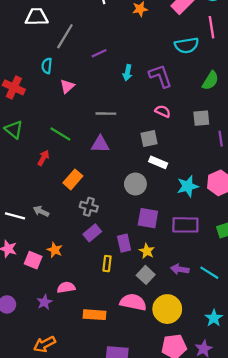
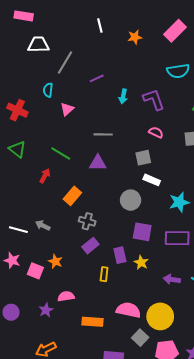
gray square: (146, 275) -> (140, 338), moved

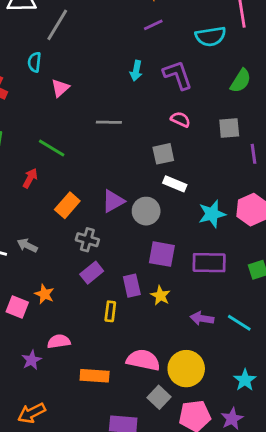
purple line: (97, 78) -> (153, 25), moved
purple triangle: (98, 163) -> (113, 201), moved, turned -30

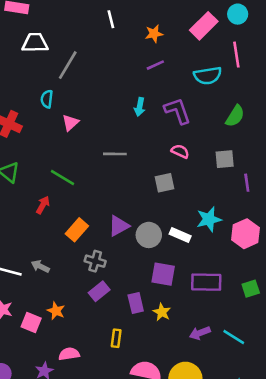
white rectangle: (175, 184) -> (180, 235), moved
cyan star: (212, 214) -> (209, 219), moved
yellow rectangle: (110, 311) -> (116, 338), moved
purple arrow: (202, 318) -> (200, 333), turned -30

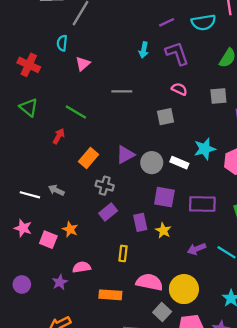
purple line: (155, 65) -> (167, 22), moved

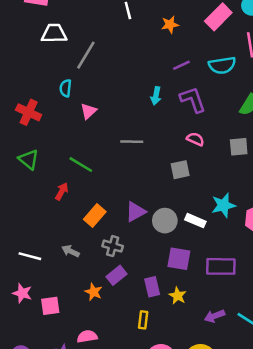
gray arrow: (56, 190) -> (71, 251), moved
orange star: (70, 229) -> (94, 292), moved
pink square: (48, 240) -> (50, 306), turned -30
yellow rectangle: (123, 253) -> (143, 320), moved

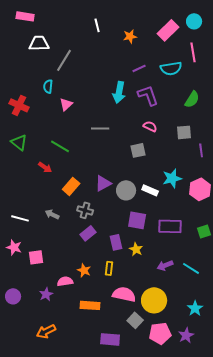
cyan arrow: (156, 96) -> (119, 92), size x1.5
red arrow: (62, 191) -> (45, 167), turned 96
orange star: (94, 292) -> (84, 270), moved

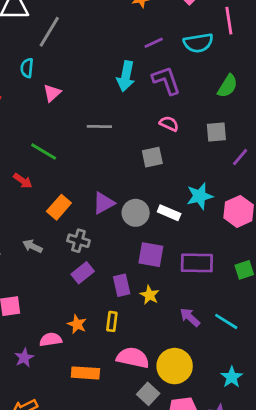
purple line: (201, 150) -> (240, 157), turned 48
purple arrow: (165, 265) -> (190, 317), turned 63

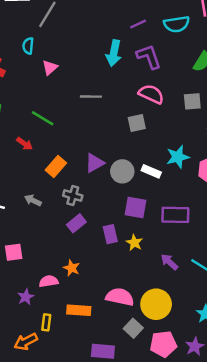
pink semicircle: (169, 124) -> (151, 94), size x1.5
yellow rectangle: (112, 321) -> (46, 322), moved

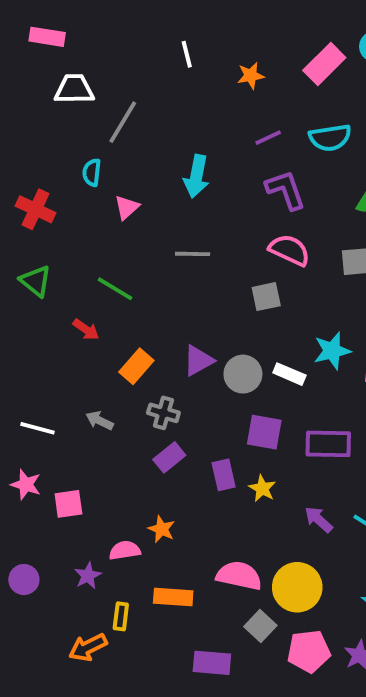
cyan arrow: (114, 53) -> (196, 176), moved

